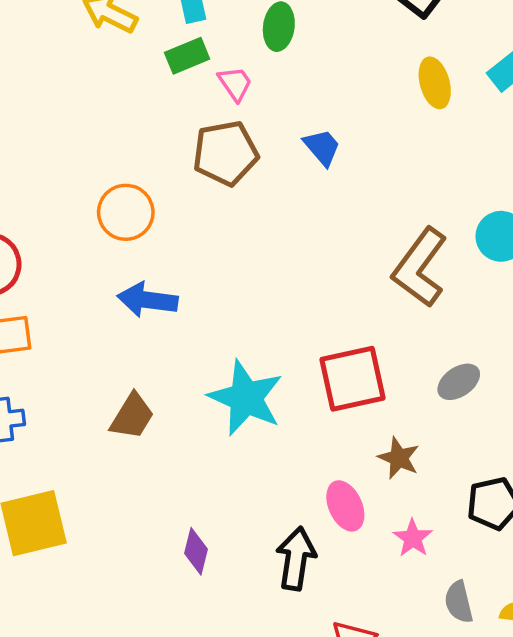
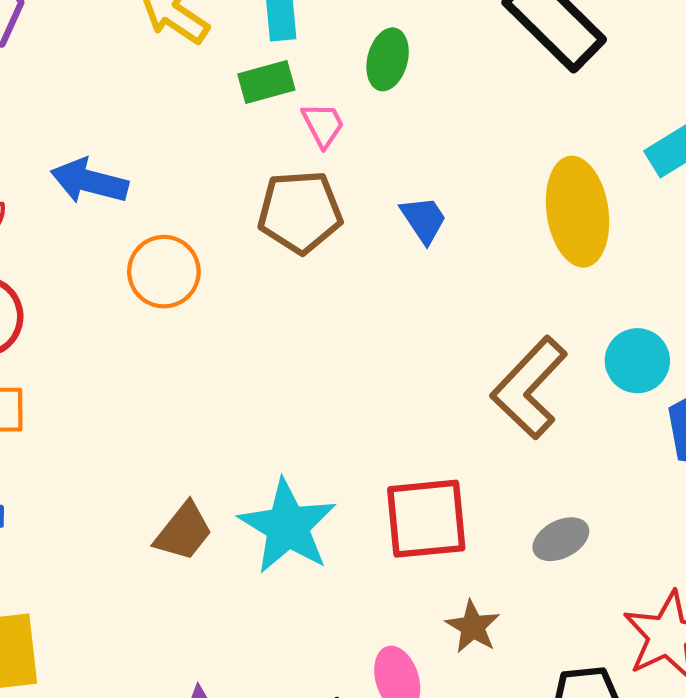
yellow ellipse: (435, 83) -> (578, 212), moved, size x1.6
blue arrow: (148, 300) -> (89, 181), moved
brown trapezoid: (132, 416) -> (184, 532), moved

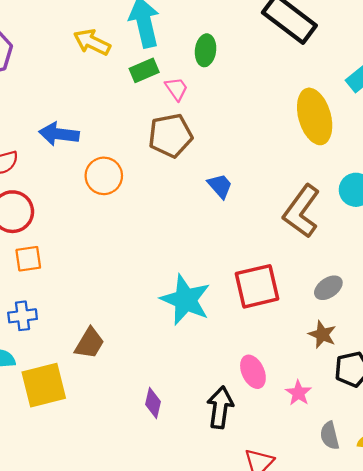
blue trapezoid: (424, 219) -> (220, 186), moved
brown trapezoid: (184, 532) -> (89, 343), moved
brown star: (473, 627) -> (322, 334), moved

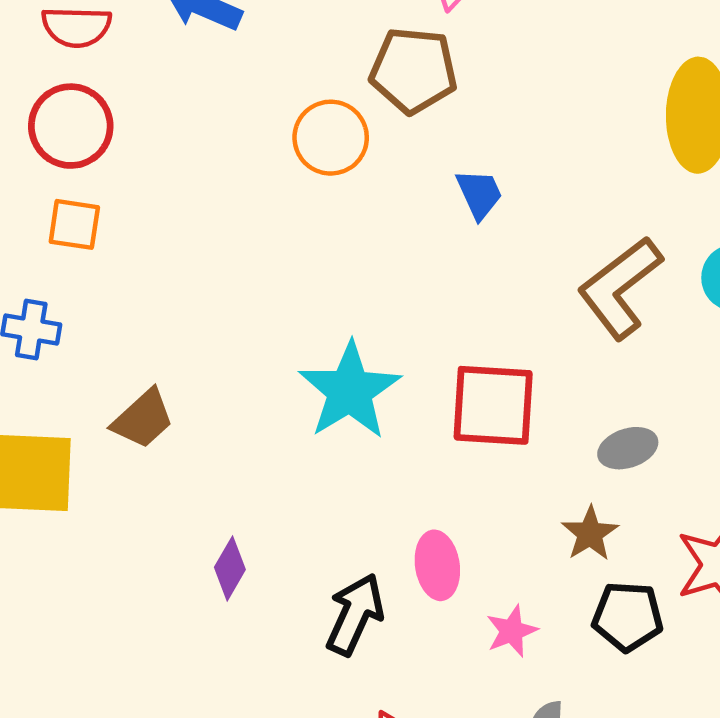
orange circle: (104, 176) -> (331, 138), moved

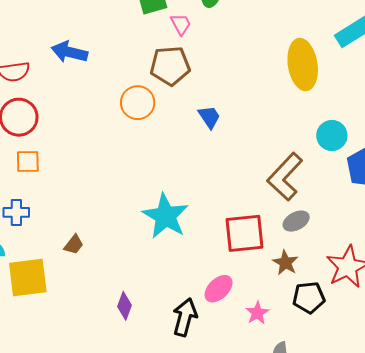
brown L-shape: (620, 288) -> (285, 177), moved
red square: (493, 405) -> (245, 233), moved
brown trapezoid: (143, 419) -> (74, 245), size x0.7
pink ellipse: (437, 565) -> (219, 289), turned 64

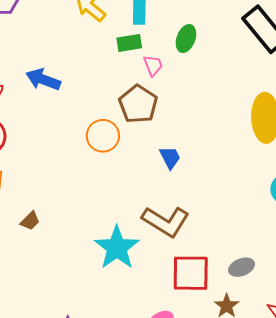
brown pentagon: (170, 66) -> (138, 104), turned 30
brown L-shape: (285, 177) -> (166, 221), moved, turned -108
brown trapezoid: (74, 245) -> (30, 221), moved

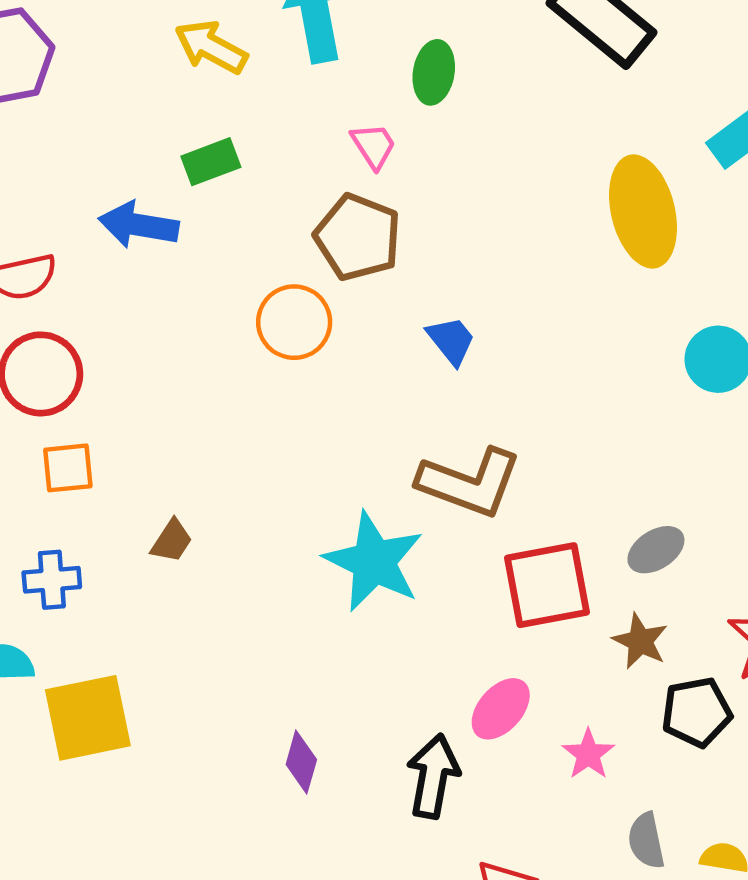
green rectangle: (129, 43) -> (211, 162), moved

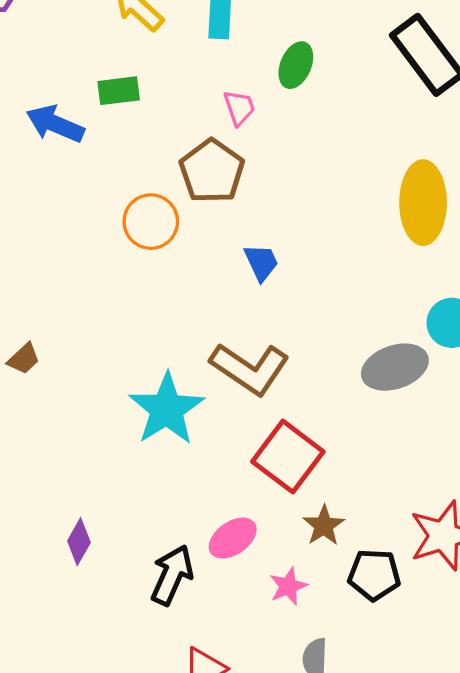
gray ellipse: (656, 550) -> (395, 367), moved, size x1.5
red square: (547, 585) -> (288, 457), turned 34
brown star: (640, 641) -> (324, 526), moved

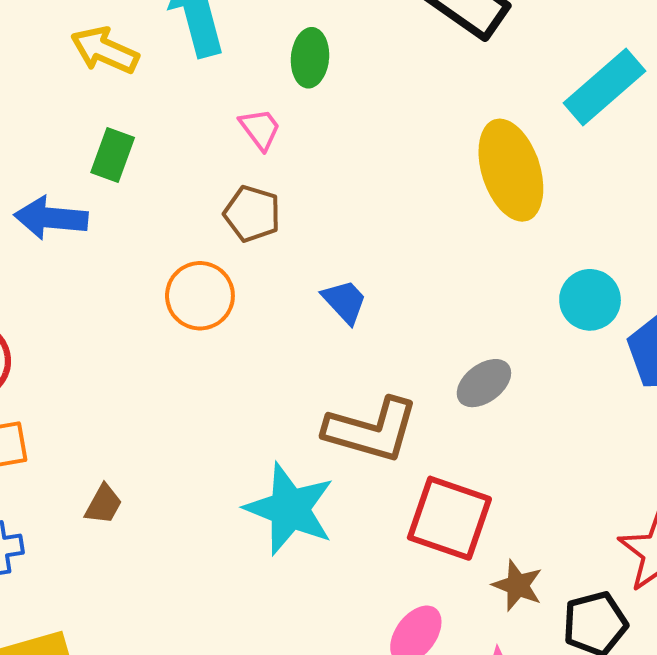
green rectangle: (119, 91) -> (113, 155), turned -45
brown pentagon: (212, 171) -> (252, 214), size x0.7
gray ellipse: (395, 367) -> (484, 383), moved, size x0.7

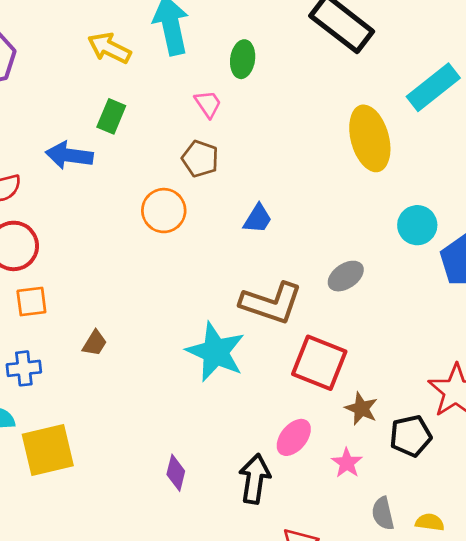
blue trapezoid: (345, 301) -> (258, 219), turned 72

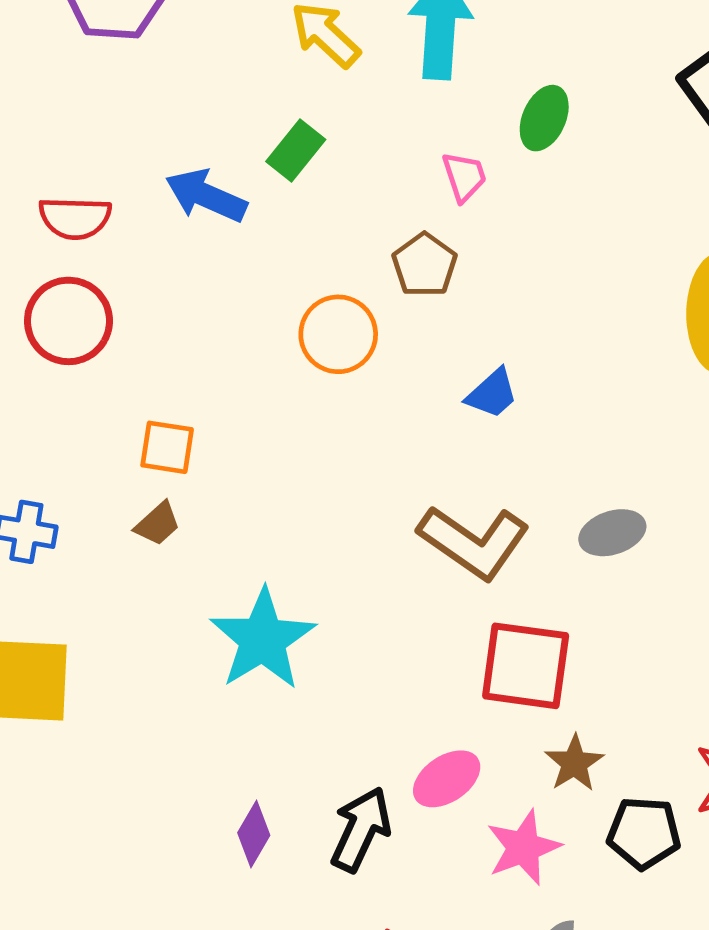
orange square: (31, 301) -> (167, 447), moved
cyan star: (216, 352) -> (263, 639), moved
red square: (319, 363) -> (526, 666), turned -30
pink star: (347, 463) -> (523, 847), size x1.4
purple diamond: (176, 473) -> (254, 834), moved

